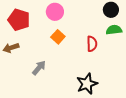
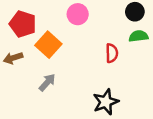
pink circle: (55, 12) -> (78, 14), moved
orange square: (58, 37) -> (48, 45), moved, size x1.5

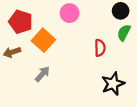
green semicircle: (139, 36) -> (124, 33), turned -56
black star: (106, 102) -> (113, 84), moved

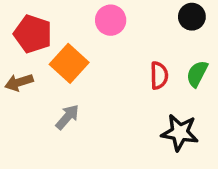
green semicircle: (124, 33) -> (197, 74), moved
black star: (113, 84) -> (180, 133), turned 30

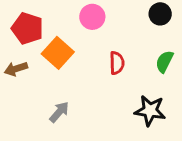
red semicircle: (159, 75) -> (117, 63), moved
gray arrow: (67, 117) -> (59, 112), moved

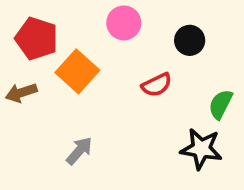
black circle: (160, 14) -> (190, 40), moved
green semicircle: (164, 62) -> (221, 104), moved
red semicircle: (117, 63) -> (157, 85), turned 65

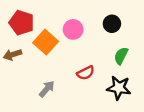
pink circle: (124, 23) -> (73, 29), moved
red semicircle: (157, 85) -> (86, 73), moved
green semicircle: (221, 104) -> (121, 56), moved

